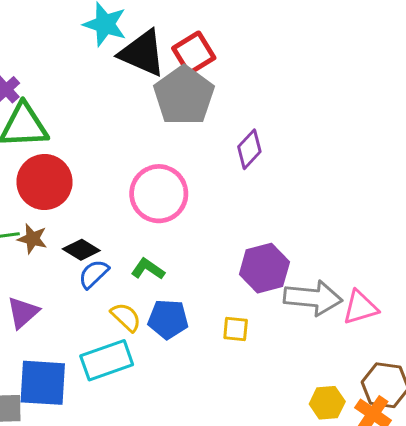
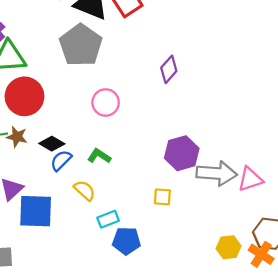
gray pentagon: (184, 96) -> (81, 45), moved
pink circle: (159, 194) -> (106, 102), size x0.7
blue pentagon: (168, 319) -> (127, 241), moved
cyan rectangle: (107, 360) -> (108, 219), moved, size x0.6
blue square: (43, 383) -> (36, 211), moved

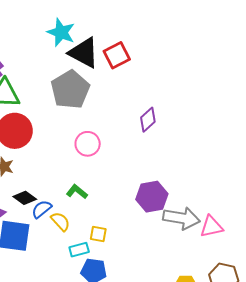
black diamond: (52, 144) -> (25, 198), moved
blue semicircle: (61, 160) -> (42, 209), moved
yellow square: (162, 197) -> (98, 234), moved

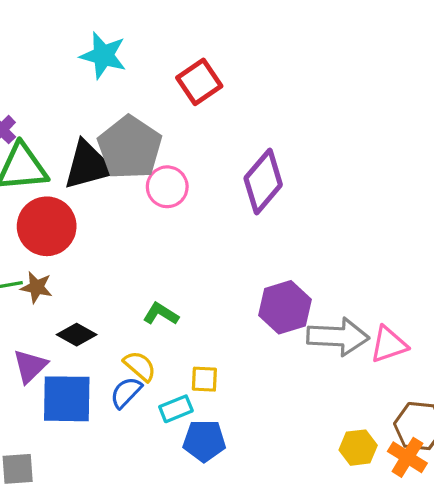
black triangle: (84, 53) -> (88, 165), moved, turned -36
purple diamond: (148, 120) -> (263, 182), size x1.5
pink circle: (88, 144) -> (167, 187), moved
blue semicircle: (42, 209) -> (126, 393), moved

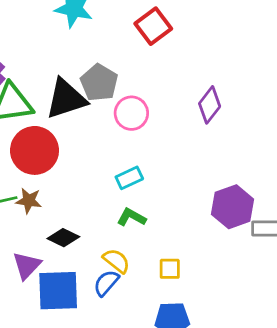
gray pentagon: (130, 148) -> (99, 83), size x0.7
purple diamond: (263, 182) -> (210, 105), size x0.7
cyan rectangle: (176, 409) -> (129, 178), moved

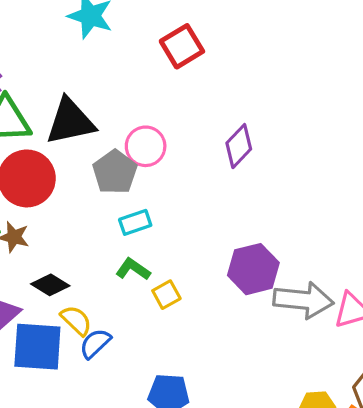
gray pentagon: (99, 83) -> (115, 172), moved
yellow semicircle: (116, 261) -> (76, 320), moved
yellow square: (170, 269) -> (166, 295), moved, turned -35

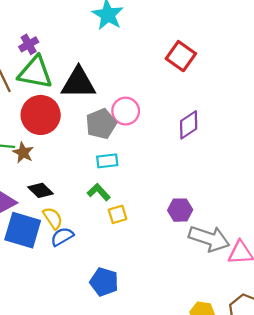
red square: (182, 46) -> (181, 56), moved, turned -36
purple hexagon: (253, 269) -> (180, 210), size x0.7

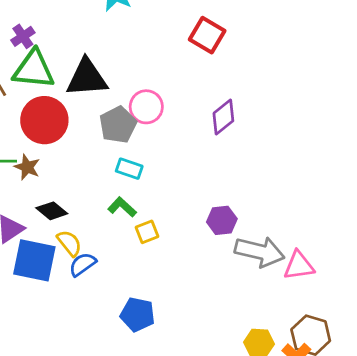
cyan rectangle: (107, 161) -> (129, 169), turned 30

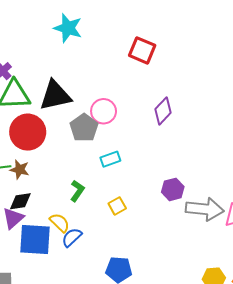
cyan rectangle: (129, 169) -> (110, 159), moved, turned -30
green L-shape: (122, 207) -> (77, 191), moved, turned 90
black diamond: (52, 211) -> (20, 201), moved, turned -40

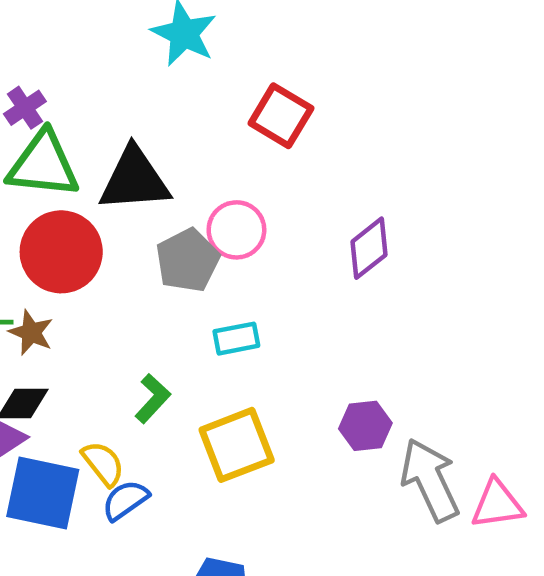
red square: (142, 50) -> (281, 116), moved
yellow square: (117, 206) -> (237, 445), size x1.8
gray arrow: (205, 209) -> (430, 480), turned -129

